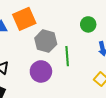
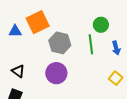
green line: (67, 56) -> (91, 44), moved

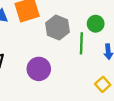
gray hexagon: (60, 43) -> (57, 28), moved

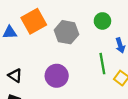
green line: (81, 43) -> (102, 64), moved

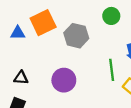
green circle: (102, 21) -> (111, 16), moved
black triangle: (15, 76) -> (21, 78), turned -32

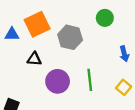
green line: (112, 70) -> (90, 80), moved
black triangle: (21, 78) -> (34, 59), moved

